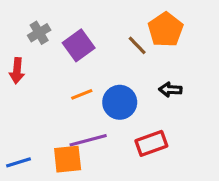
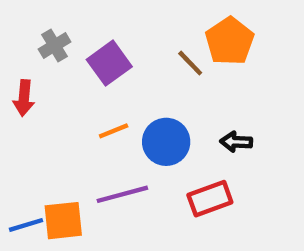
black arrow: (170, 90) -> (236, 142), moved
orange square: (68, 159) -> (63, 221), moved

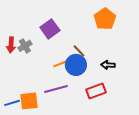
gray cross: (55, 46) -> (25, 46), moved
brown line: (190, 63) -> (79, 51), moved
orange line: (114, 131) -> (60, 64), moved

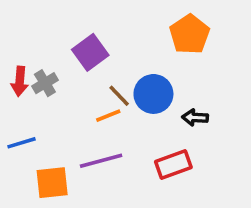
brown line: (79, 51) -> (119, 96), moved
blue circle: (76, 65) -> (153, 94), moved
blue line: (12, 103) -> (21, 143), moved

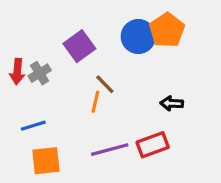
blue circle: (153, 94) -> (138, 36), moved
orange line: (108, 116) -> (95, 102), turned -55
blue line: (21, 143) -> (33, 126), moved
purple line: (101, 161) -> (110, 150), moved

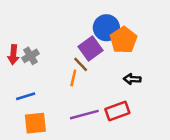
orange pentagon: (167, 30) -> (124, 40), moved
purple square: (79, 46) -> (90, 49), moved

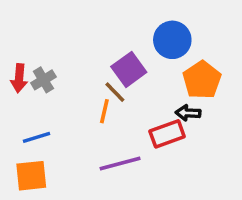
blue circle: (106, 28) -> (172, 40), moved
orange pentagon: (124, 40) -> (202, 80), moved
red rectangle: (117, 111) -> (167, 134), moved
orange square: (35, 123) -> (31, 176), moved

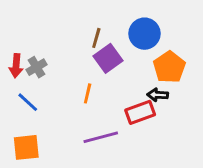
brown line: (115, 92) -> (96, 38), moved, turned 60
blue line: (36, 137) -> (28, 102), moved, turned 60

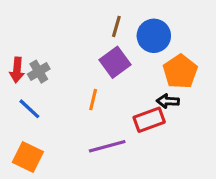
brown line: (96, 38) -> (116, 26), moved
orange square: (26, 147) -> (28, 157), turned 32

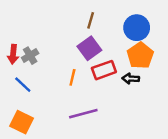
blue circle: (154, 36) -> (137, 28), moved
red rectangle: (149, 120) -> (104, 70), moved

